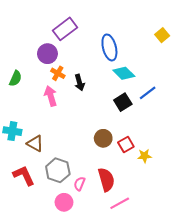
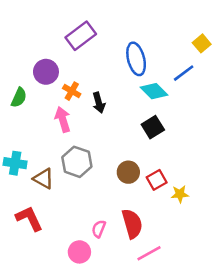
purple circle: (47, 54) -> (46, 72), moved
blue line: (148, 93) -> (184, 73), moved
gray hexagon: (58, 170) -> (77, 162), moved

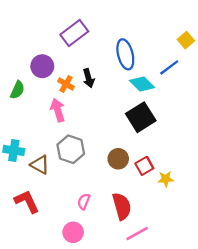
black arrow: (99, 103) -> (89, 78), moved
black square: (153, 127) -> (141, 117), size x1.4
pink semicircle: (99, 229) -> (84, 201), moved

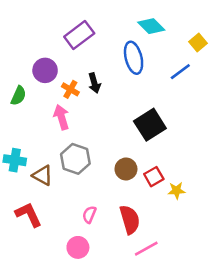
cyan diamond: (142, 84) -> (151, 26), moved

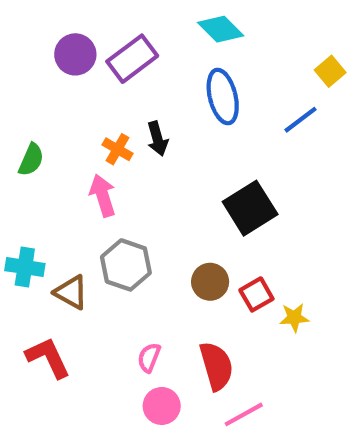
cyan diamond: (151, 26) -> (221, 29), moved
purple circle: (45, 70) -> (75, 54), moved
pink circle: (78, 247) -> (162, 406), moved

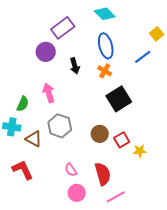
purple circle: (75, 54) -> (46, 52), moved
orange cross: (117, 149) -> (105, 71), moved
green semicircle: (31, 160) -> (23, 104), moved
pink semicircle: (149, 358) -> (71, 170), turned -56

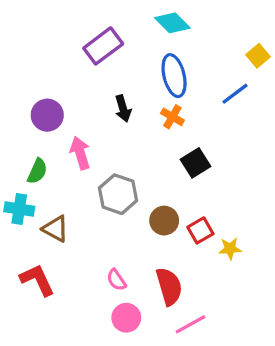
purple circle: (46, 52) -> (47, 115), moved
black square: (119, 99) -> (195, 163), size x0.7
gray hexagon: (60, 126) -> (118, 194), moved

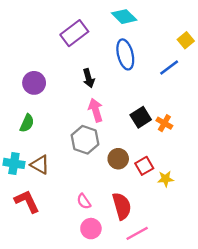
orange cross: (172, 117) -> (164, 123), moved
pink arrow: (80, 153) -> (96, 110), moved
cyan cross: (19, 209) -> (14, 163), moved

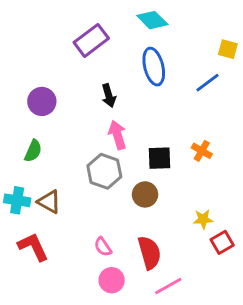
yellow square: (186, 40) -> (228, 49), turned -35
black square: (141, 117) -> (160, 158), moved, turned 30
red square: (144, 166) -> (222, 242), moved

